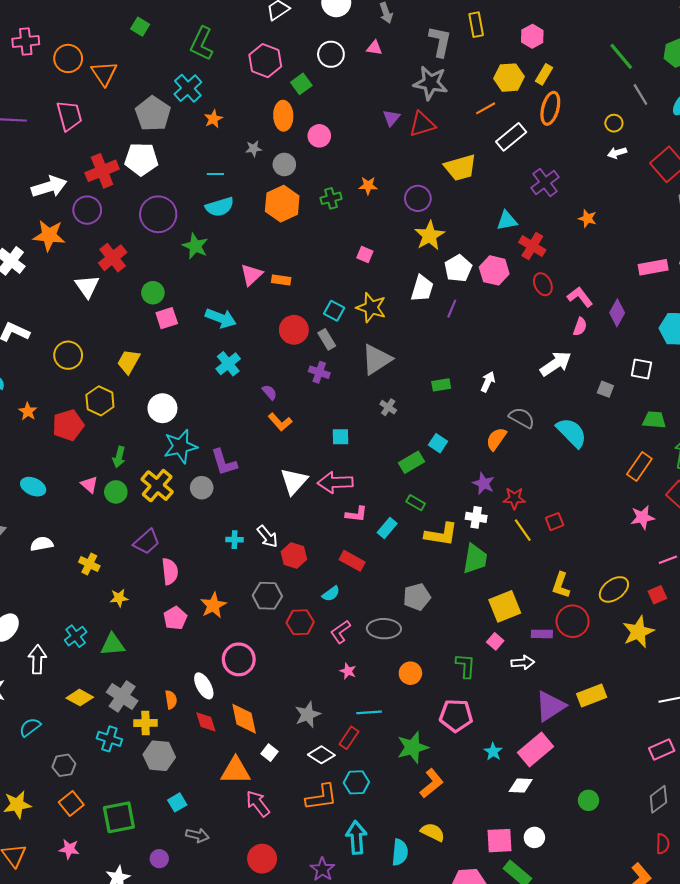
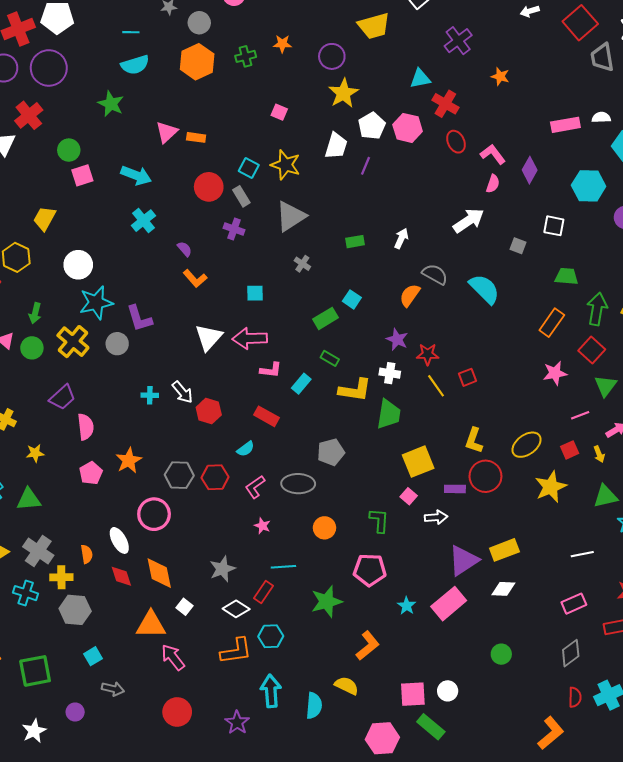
purple circle: (158, 214) -> (49, 68), moved
gray hexagon: (267, 596) -> (179, 475), moved
orange L-shape: (432, 783) -> (368, 646), moved
white diamond: (521, 786) -> (503, 589), moved

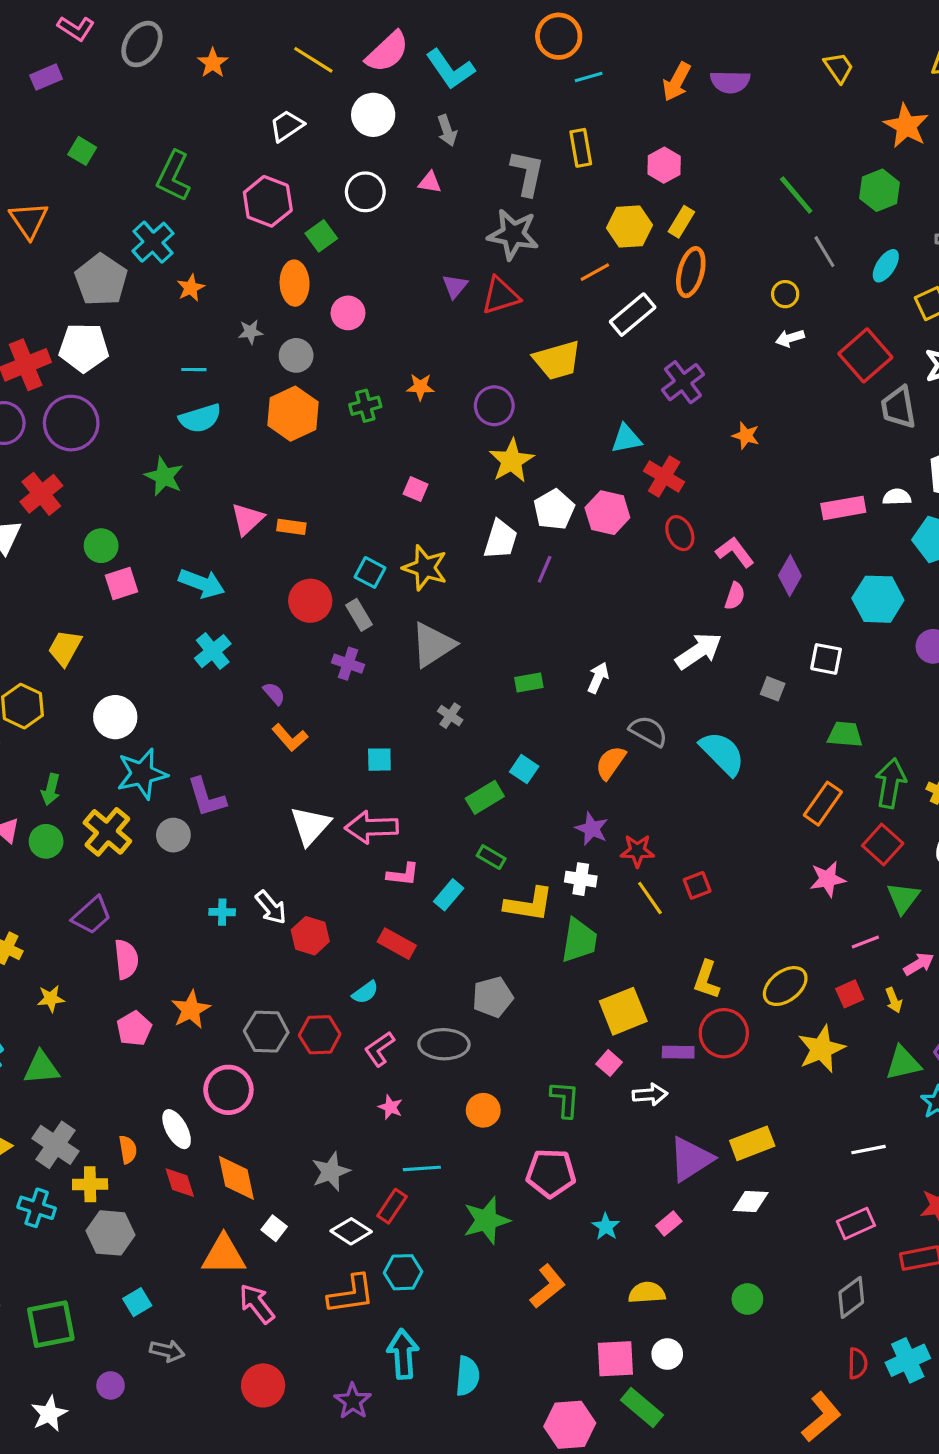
pink rectangle: (449, 604) -> (669, 1223), size x0.5
yellow semicircle: (347, 686) -> (647, 1293), moved, turned -30

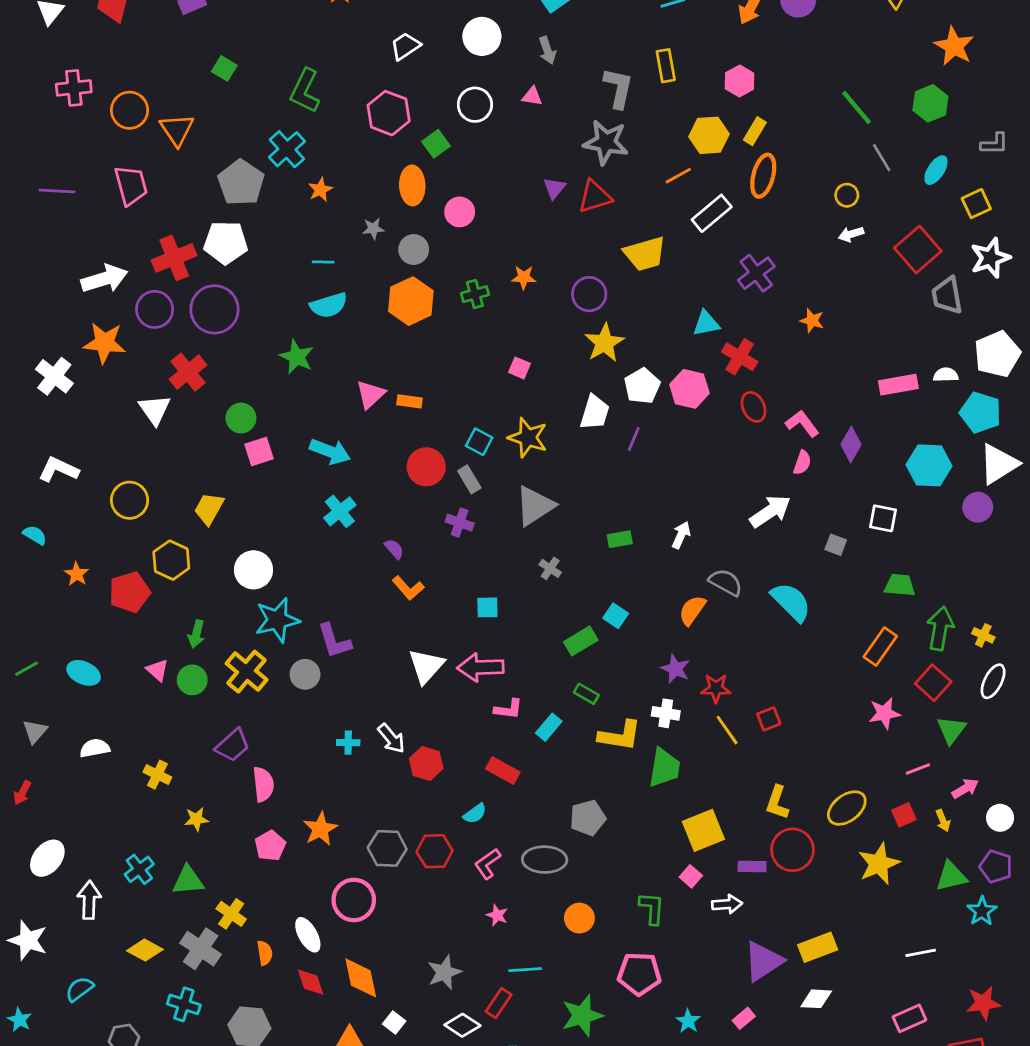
yellow cross: (90, 1184) -> (231, 914), moved, turned 36

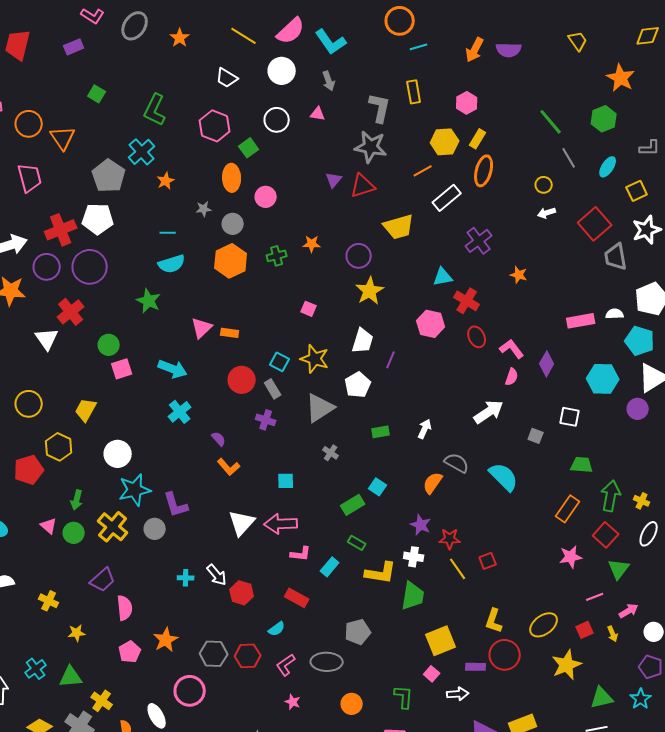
white trapezoid: (405, 46) -> (227, 78), turned -115
white pentagon: (642, 386) -> (358, 385), moved
green triangle: (951, 876) -> (602, 698), moved

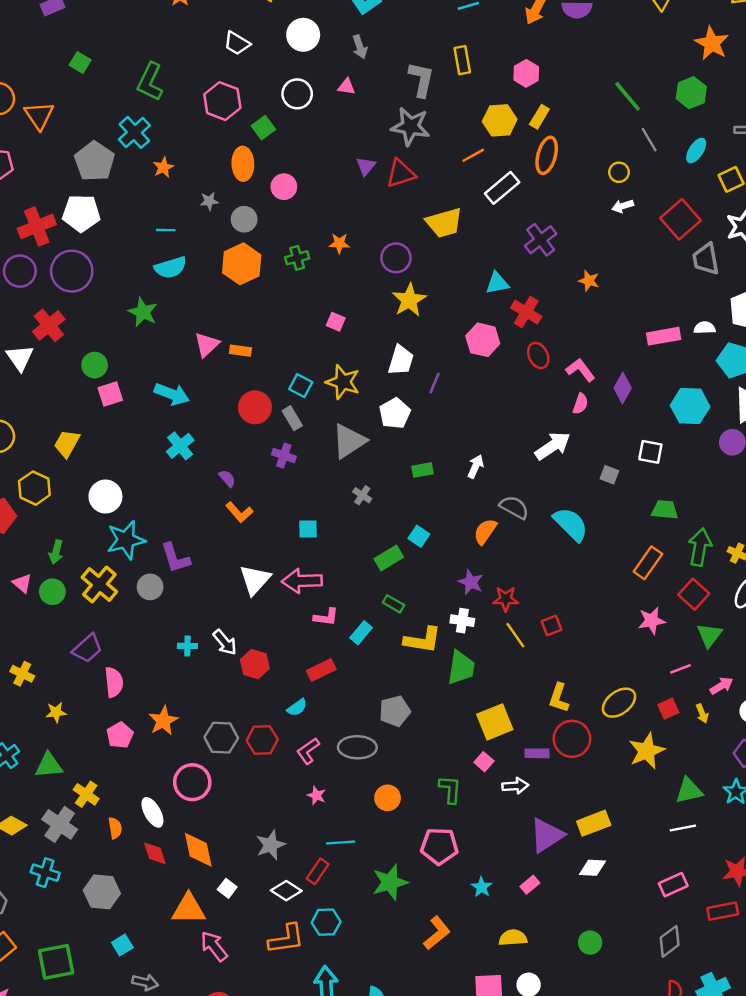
red rectangle: (297, 598) -> (321, 670), turned -55

